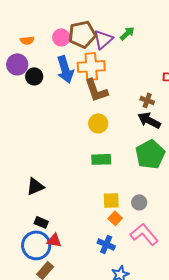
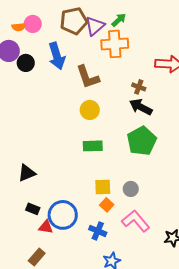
pink circle: (61, 37) -> (33, 24), moved
orange cross: (91, 66) -> (115, 44), moved
blue circle: (36, 245) -> (63, 215), moved

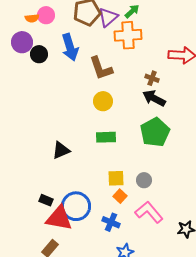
black triangle: (27, 173) -> (61, 150), moved
red triangle: (46, 227) -> (59, 218), size x1.8

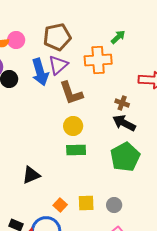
green arrow: (132, 11) -> (118, 37), moved
purple triangle: (108, 17) -> (58, 65), moved
green rectangle: (106, 137) -> (76, 150), moved
orange square: (120, 196) -> (60, 205), moved

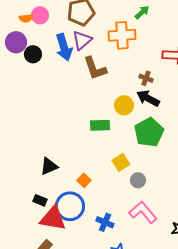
yellow circle: (73, 126) -> (124, 105), moved
black triangle: (31, 175) -> (49, 166), moved
yellow square: (86, 203) -> (121, 162), moved, turned -30

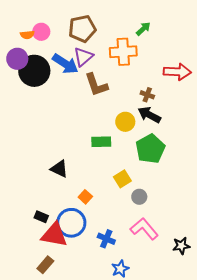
blue arrow: (64, 47) -> (65, 64), turned -40
black circle: (33, 54) -> (34, 71), size x1.8
black triangle: (49, 166) -> (59, 169), moved, turned 48

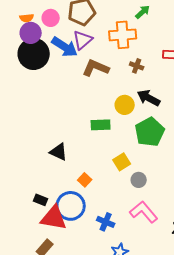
pink circle: (41, 32) -> (51, 18), moved
purple circle: (17, 59) -> (31, 33), moved
brown L-shape: (96, 85) -> (96, 68), turned 132
brown cross: (147, 95) -> (137, 66), moved

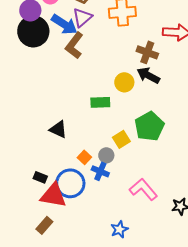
brown cross: (137, 66) -> (147, 52), moved, size x1.5
brown L-shape: (96, 68) -> (74, 45), moved, turned -76
green pentagon: (150, 132) -> (149, 126), moved
gray circle: (139, 180) -> (106, 155), moved
blue cross: (106, 222) -> (100, 171), moved

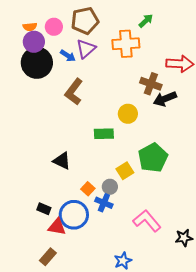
blue arrow: (64, 24) -> (68, 56), size x0.6
brown L-shape: (74, 45) -> (74, 92), moved
black arrow: (148, 75) -> (165, 99), moved, turned -50
red triangle: (53, 195) -> (57, 227), size x0.7

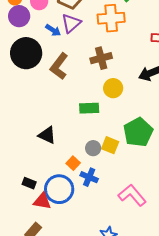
black circle: (37, 63) -> (26, 53), moved
brown cross: (151, 84) -> (101, 58), moved, turned -35
yellow square: (125, 171) -> (110, 145), turned -36
gray circle: (110, 187) -> (93, 148), moved

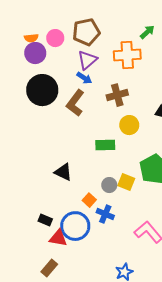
blue arrow: (53, 30) -> (84, 78), moved

